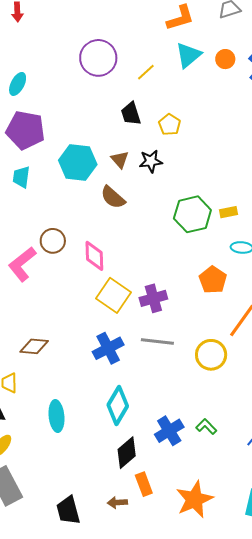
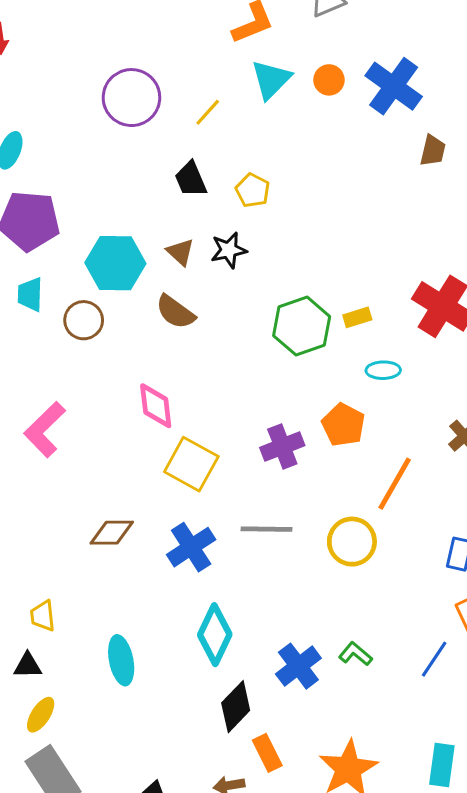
brown circle: (53, 241) -> (84, 320), moved
purple cross: (153, 298) -> (282, 446), moved
brown diamond: (34, 346) -> (112, 533), moved

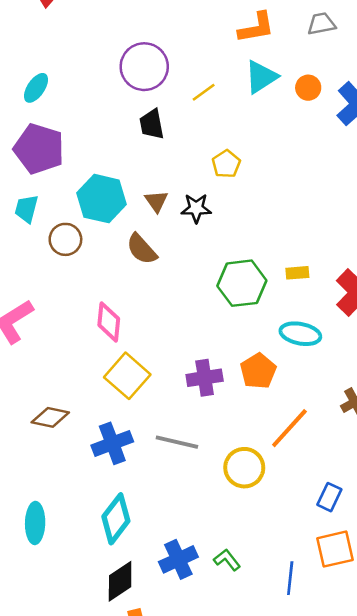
black trapezoid: (191, 179) -> (152, 124), moved
yellow rectangle: (357, 317) -> (297, 273), moved
cyan ellipse: (383, 370) -> (300, 334), size x1.4
blue line: (434, 659) -> (290, 578), turned -40

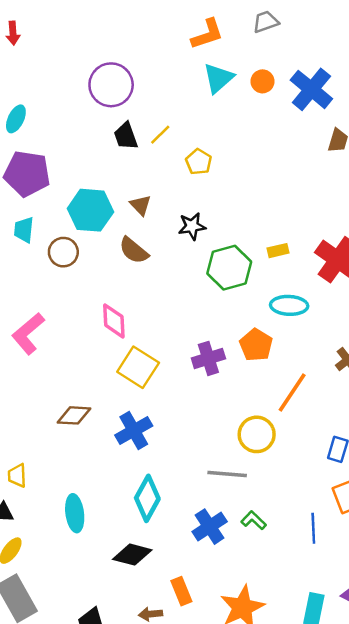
yellow line: (204, 92) -> (160, 135), moved
black star: (196, 208) -> (192, 226), moved
gray line: (177, 442) -> (227, 474), moved
black diamond: (120, 581) -> (132, 555), moved, turned 57

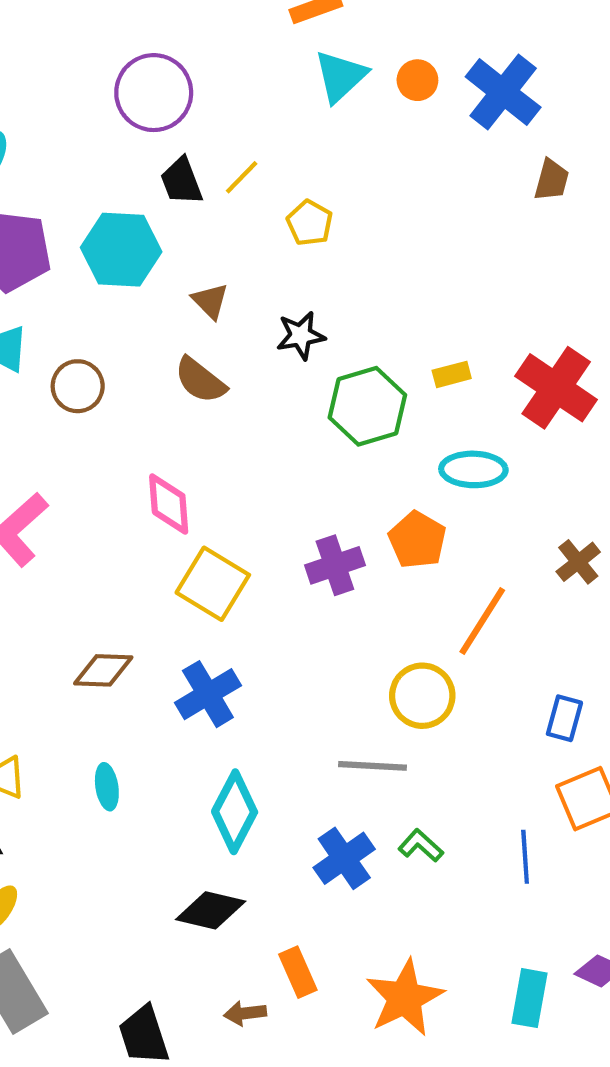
cyan hexagon: (90, 210) -> (121, 250), moved
cyan ellipse: (75, 513) -> (107, 787), moved, size x0.7

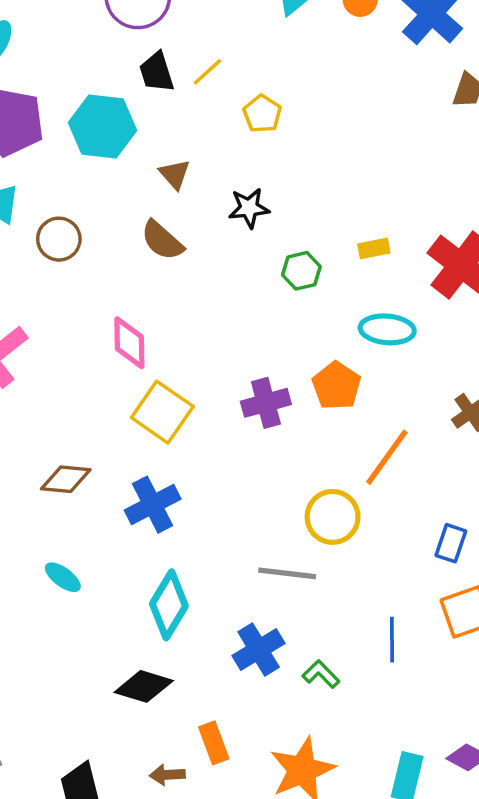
green hexagon: (367, 406) -> (301, 271), size x0.6
cyan ellipse: (107, 787) -> (63, 577), turned -48
green L-shape: (421, 846) -> (321, 674), moved
blue line: (525, 857) -> (392, 640), moved

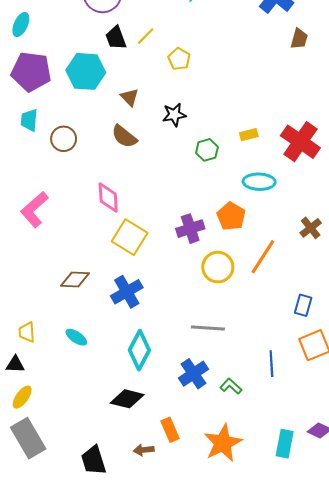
yellow circle: (333, 517) -> (218, 267), moved

